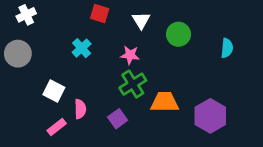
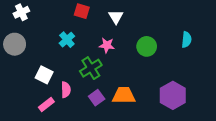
green circle: (178, 34) -> (147, 46), moved
green cross: (133, 84) -> (91, 68), moved
orange trapezoid: (165, 102) -> (124, 95), moved

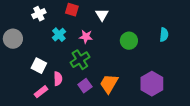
white cross: (21, 12) -> (39, 14), moved
pink star: (107, 45) -> (86, 37), moved
orange trapezoid: (124, 95) -> (109, 84), turned -60

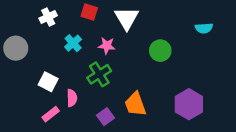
white triangle: (102, 15) -> (127, 18), size x1.5
cyan semicircle: (164, 35) -> (204, 28), moved, turned 80
orange trapezoid: (109, 84) -> (135, 104), turned -50
purple square: (85, 86) -> (105, 117), moved

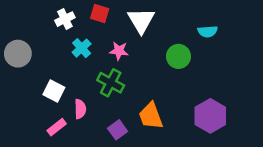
white cross: (48, 17) -> (65, 19), moved
cyan semicircle: (204, 28) -> (208, 31), moved
green cross: (99, 74) -> (111, 83), turned -30

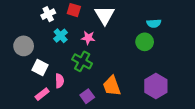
gray circle: (18, 54) -> (24, 46), moved
green circle: (178, 56) -> (145, 42), moved

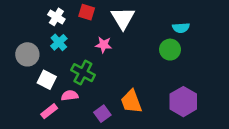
white cross: (48, 14) -> (56, 17), turned -32
cyan cross: (61, 36) -> (59, 42), moved
green cross: (82, 61) -> (83, 73), moved
pink semicircle: (59, 81) -> (70, 96), turned -96

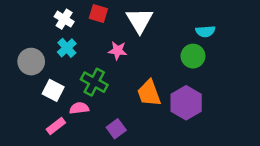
orange trapezoid: (131, 102) -> (149, 93), moved
purple hexagon: (183, 102) -> (186, 103), moved

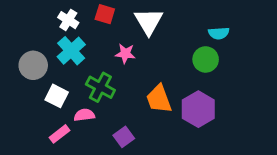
cyan cross: (67, 48) -> (71, 51), size x1.4

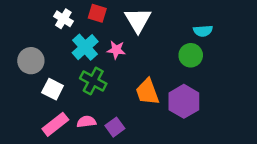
cyan cross: (71, 51) -> (85, 47), moved
pink semicircle: (84, 115) -> (86, 122), moved
pink rectangle: (60, 134) -> (55, 124), size x1.4

